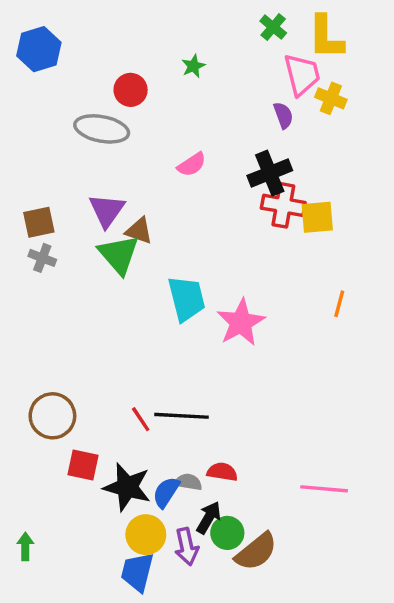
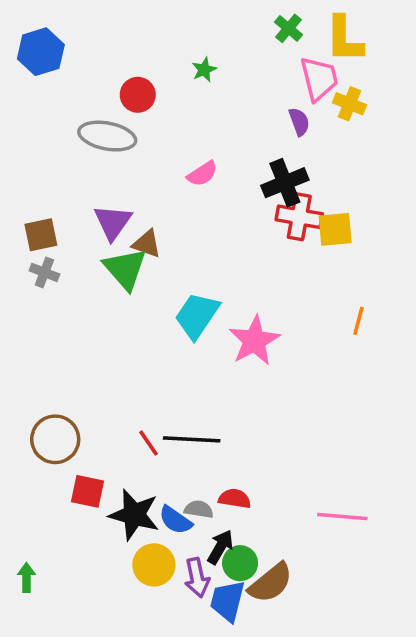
cyan trapezoid: (187, 299) -> (197, 316), turned -132
blue semicircle: (166, 492) -> (175, 520), turned -88
blue trapezoid: (137, 572) -> (227, 601), moved

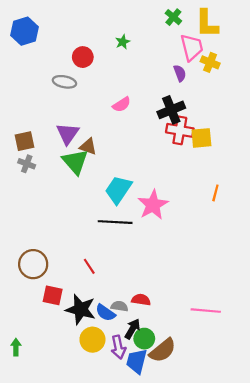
gray ellipse: (107, 136) -> (64, 82), size x0.7
black line: (192, 439) -> (115, 222), moved

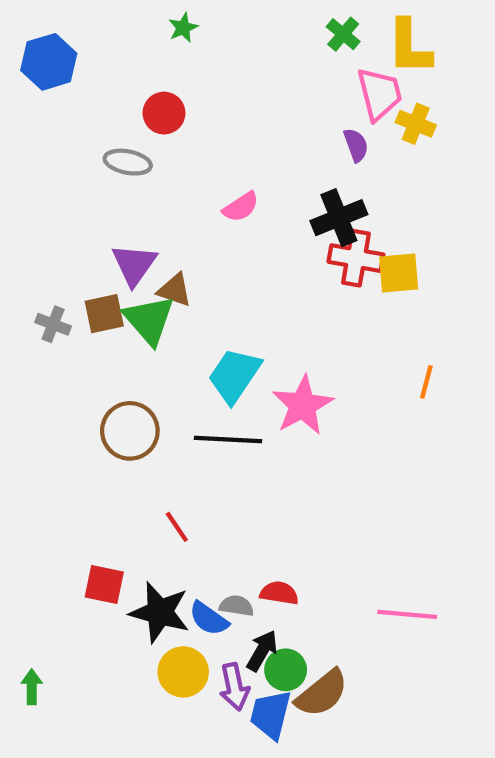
green star: (123, 42) -> (183, 28), moved
brown square: (25, 141) -> (104, 314), moved
brown circle: (33, 264) -> (130, 431), moved

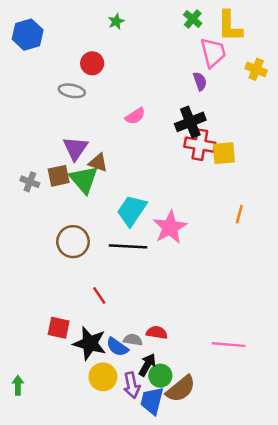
green star: (183, 28) -> (116, 21), moved
yellow cross: (416, 124) -> (256, 69), moved

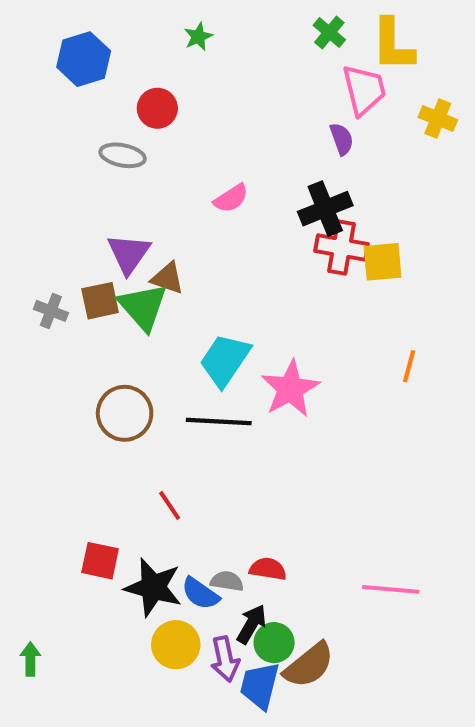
blue hexagon: (28, 35) -> (84, 59), moved

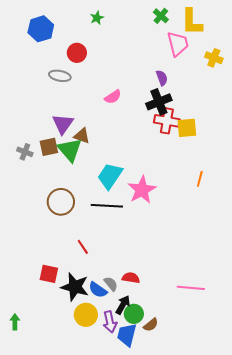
purple semicircle: (342, 139) -> (162, 78), moved
gray semicircle: (227, 581) -> (111, 284), turned 42
brown semicircle: (309, 665) -> (151, 325), size x0.6

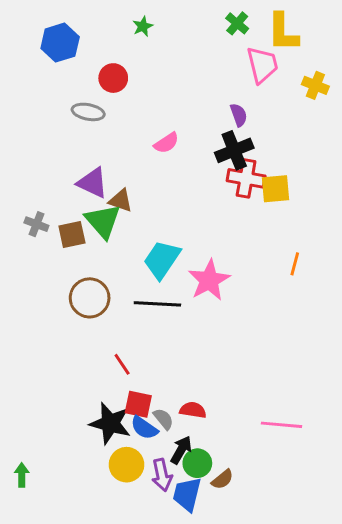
purple triangle: (63, 124) -> (93, 183), turned -40
brown square: (49, 147) -> (72, 234), moved
red square: (49, 274) -> (138, 404), moved

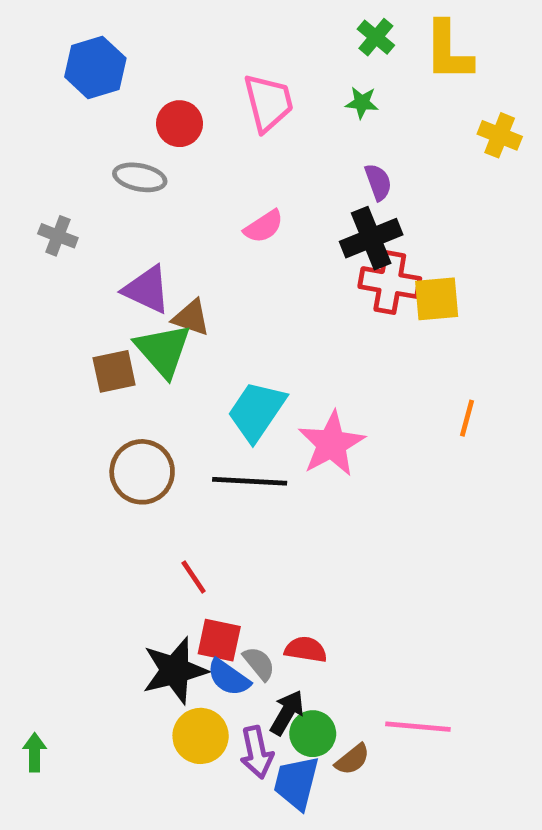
green star: (143, 26) -> (362, 103), moved, turned 30
pink trapezoid: (262, 65) -> (268, 103), moved
gray cross: (36, 224) -> (58, 236), moved
black star: (110, 423) -> (175, 671), turned -30
pink line: (281, 425) -> (418, 727), moved

